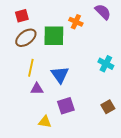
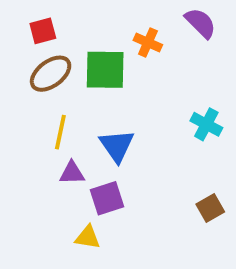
purple square: (66, 106) -> (107, 198), moved

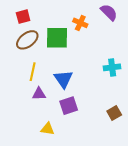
cyan cross: (206, 124) -> (112, 67), turned -35
purple square: (107, 198) -> (69, 106), moved

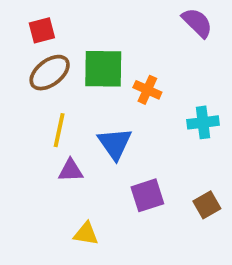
orange cross: (80, 23) -> (147, 90), moved
purple square: (69, 106) -> (147, 195), moved

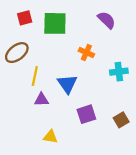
purple semicircle: (197, 23) -> (107, 20), moved
green square: (103, 69) -> (55, 23), moved
brown ellipse: (50, 73) -> (17, 53), moved

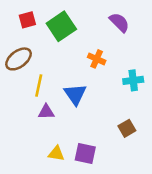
green square: (55, 23) -> (61, 26), turned -35
purple square: (86, 114) -> (85, 153), moved, turned 30
brown square: (121, 120) -> (127, 128), moved

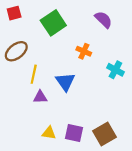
red square: (27, 20) -> (14, 13), moved
cyan cross: (133, 80) -> (115, 70), turned 35
brown square: (127, 128) -> (105, 134), moved, size x1.5

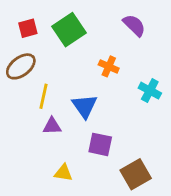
red square: (14, 13) -> (28, 28), moved
purple square: (74, 133) -> (100, 144), moved

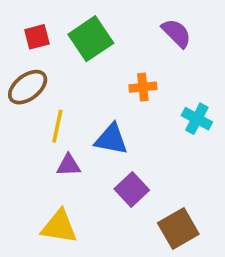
orange cross: (109, 66) -> (143, 87), turned -30
blue triangle: (85, 106) -> (111, 139), turned -44
purple square: (100, 144) -> (132, 189), turned 35
yellow triangle: (63, 173) -> (59, 227), moved, size x1.5

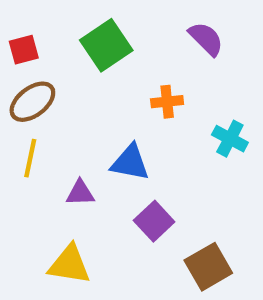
red square: (37, 37) -> (24, 50), moved
yellow line: (57, 126) -> (30, 158), moved

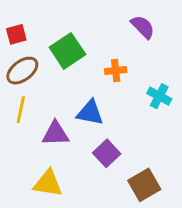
green square: (106, 45) -> (67, 51), moved
purple triangle: (80, 193) -> (55, 134), size x1.4

